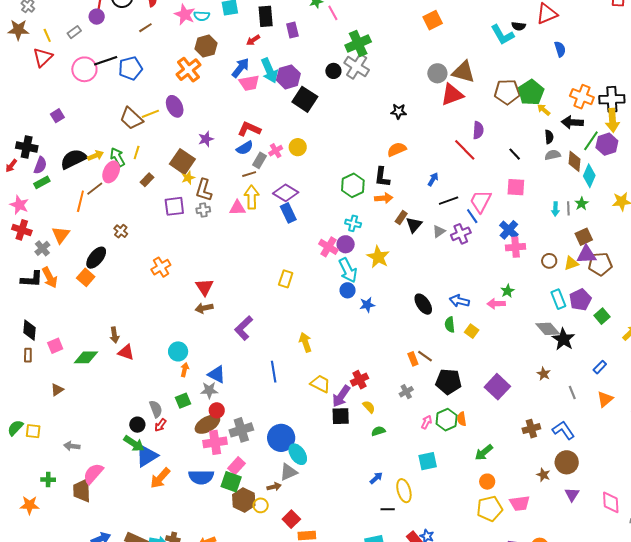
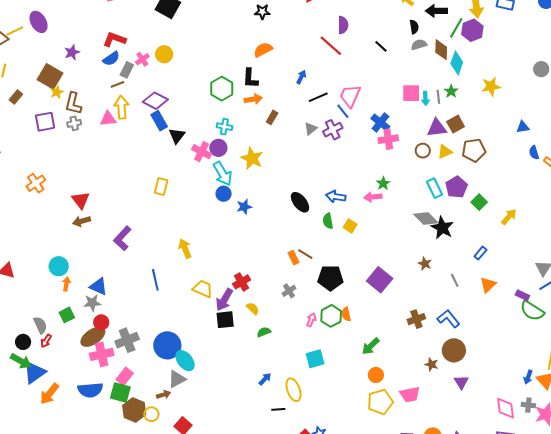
pink square: (516, 187) -> (411, 93), moved
black triangle: (414, 225) -> (177, 136), moved
purple triangle: (586, 255) -> (437, 128), moved
pink diamond: (611, 502) -> (506, 408), moved

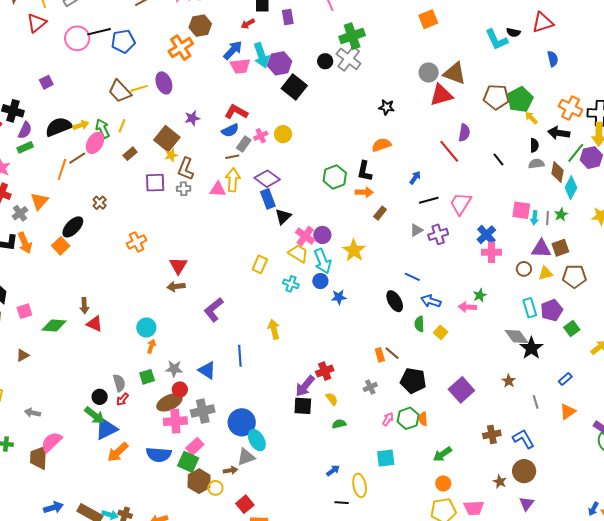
blue line: (343, 111) -> (412, 277), moved, turned -35
cyan cross: (224, 127) -> (291, 284), moved
blue triangle: (99, 286) -> (207, 370), moved
yellow trapezoid: (203, 289) -> (298, 253), moved

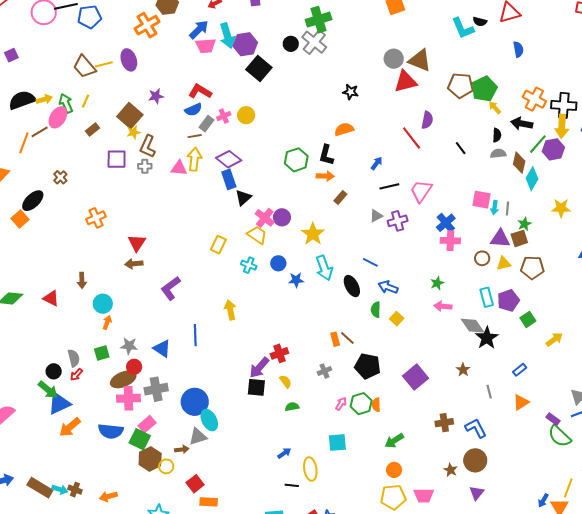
green star: (561, 215) -> (524, 224), moved
cyan arrow: (323, 261) -> (324, 268), moved
brown arrow: (84, 306) -> (82, 280), moved
pink arrow: (467, 307) -> (443, 306), moved

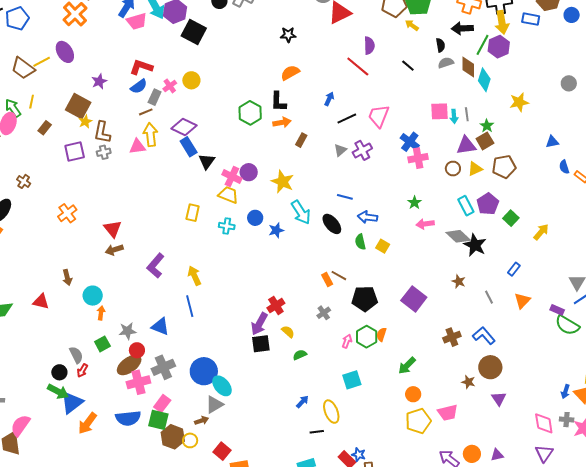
yellow arrow: (495, 108) -> (412, 25), moved
yellow arrow: (230, 310) -> (194, 276), moved
orange semicircle: (376, 405) -> (381, 334), turned 32

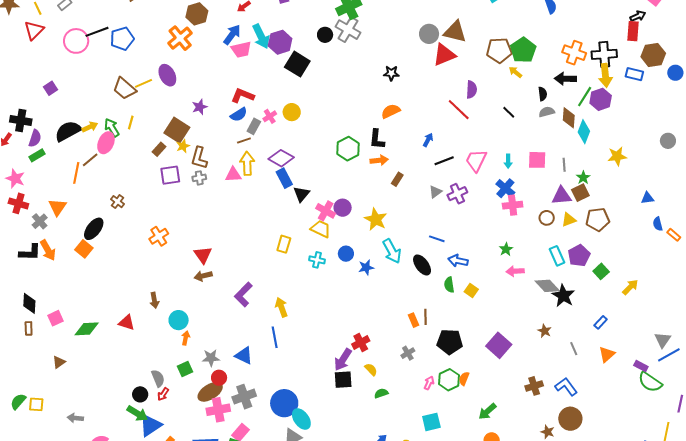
cyan arrow: (454, 116) -> (508, 161), moved
brown rectangle: (45, 128) -> (159, 149), moved
brown line: (339, 276) -> (425, 317), turned 56

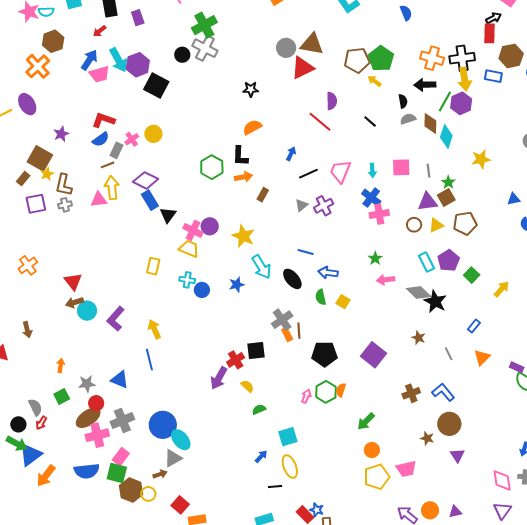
blue circle: (346, 254) -> (202, 290), moved
cyan circle: (179, 320) -> (87, 311), moved
gray cross: (408, 353) -> (282, 320), moved, size x1.5
black square: (343, 380) -> (256, 350), moved
cyan square: (431, 422) -> (288, 437), moved

